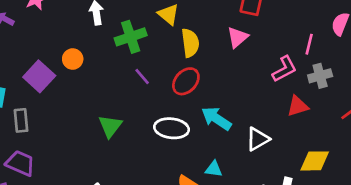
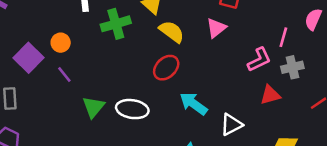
yellow semicircle: (190, 43) -> (172, 32), turned -48
purple line: (142, 77) -> (64, 75), moved
white ellipse: (172, 128) -> (132, 109), moved

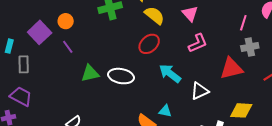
pink triangle: (216, 28) -> (190, 14), turned -36
pink L-shape: (259, 60) -> (198, 43), moved
red triangle: (270, 95) -> (231, 68), size x1.4
green triangle: (93, 107) -> (90, 73), turned 36

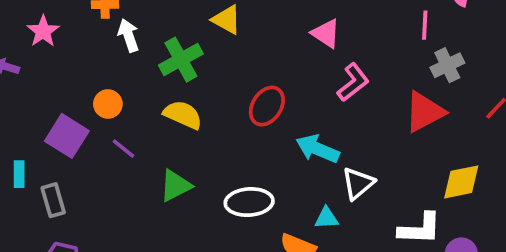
yellow semicircle: (154, 15) -> (183, 115), moved
white ellipse: (121, 76) -> (249, 202), moved
white triangle: (200, 91) -> (358, 183), moved

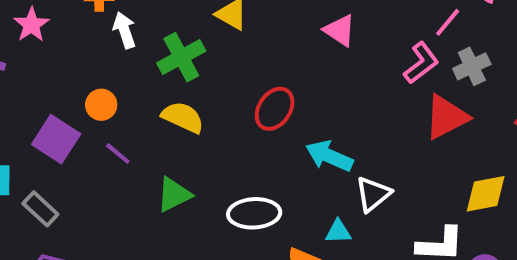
pink line: (425, 25) -> (448, 22), turned 36
pink L-shape: (353, 82) -> (421, 63), moved
gray rectangle: (53, 200) -> (40, 209), turned -32

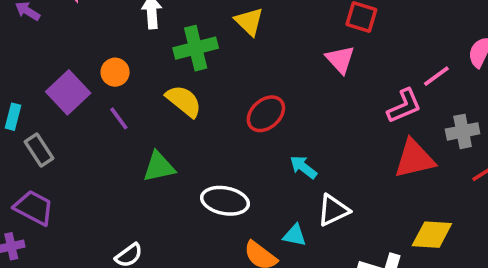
gray cross: (472, 66) -> (463, 131), moved
cyan arrow: (329, 156) -> (303, 167), size x0.7

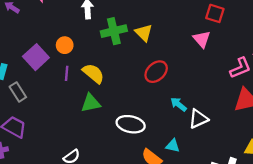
yellow triangle: (249, 22) -> (144, 33), moved
yellow semicircle: (184, 101) -> (93, 73), moved
purple line: (119, 118) -> (67, 73), turned 40
white triangle: (333, 210) -> (198, 119), moved

